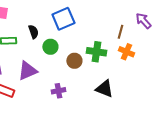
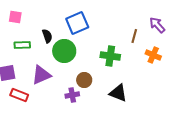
green circle: (50, 47) -> (64, 51), size x1.5
orange cross: (126, 52) -> (153, 55), moved
brown circle: (74, 61) -> (84, 80), moved

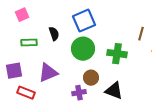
pink square: (15, 17) -> (22, 15), turned -32
green circle: (64, 51) -> (83, 49), moved
black triangle: (118, 93) -> (114, 91), moved

